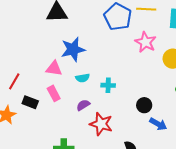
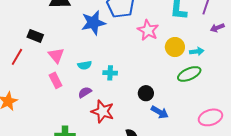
blue star: (73, 49) -> (93, 23), moved
pink triangle: (54, 68) -> (56, 55), turned 42
red line: (14, 81) -> (17, 57), moved
black rectangle: (30, 102) -> (35, 36), moved

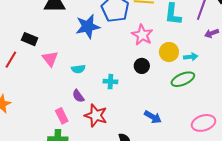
cyan cross: (110, 73) -> (110, 82), moved
pink rectangle: (56, 80) -> (62, 116), moved
purple semicircle: (85, 92) -> (78, 96), turned -96
black circle: (146, 93) -> (142, 66), moved

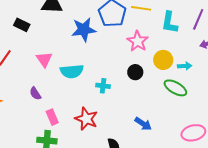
black rectangle: (30, 39) -> (22, 25), moved
cyan semicircle: (78, 69) -> (72, 71), size x1.6
green ellipse: (183, 79) -> (175, 88), turned 50
purple semicircle: (78, 96) -> (35, 93), moved

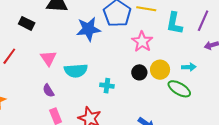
yellow circle: (163, 60) -> (160, 70), moved
purple semicircle: (35, 93) -> (48, 91), moved

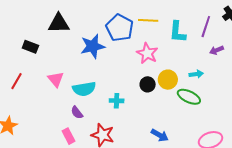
purple semicircle: (48, 91) -> (77, 113), moved

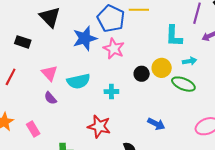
black triangle: (59, 23) -> (50, 17), turned 50
cyan L-shape: (177, 32) -> (174, 36), moved
pink star: (147, 53) -> (114, 49), moved
purple semicircle: (77, 113) -> (50, 98), moved
pink rectangle: (69, 136) -> (33, 129), moved

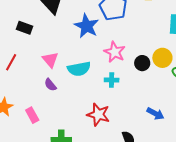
blue star: (85, 38) -> (87, 26), turned -30
pink star: (114, 49) -> (115, 52), moved

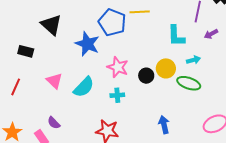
cyan semicircle: (79, 69) -> (84, 87), turned -30
purple semicircle: (50, 85) -> (54, 123), moved
blue arrow: (155, 114) -> (164, 125), turned -126

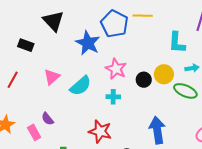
pink triangle: (54, 81) -> (52, 77), turned 30
blue arrow: (164, 125) -> (157, 130), size x1.5

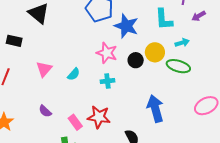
blue star: (88, 43) -> (126, 26), moved
cyan semicircle: (81, 86) -> (74, 74), size x0.6
pink rectangle: (34, 132) -> (75, 122), moved

